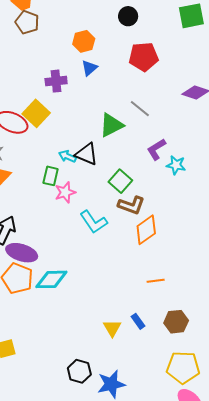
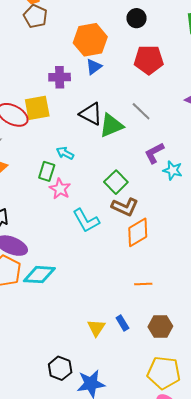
orange hexagon: (84, 41) -> (90, 40), size x1.5
yellow square: (36, 113) -> (37, 108), turned 32
black triangle: (87, 154) -> (91, 114), moved
pink star: (65, 192) -> (60, 189), turned -30

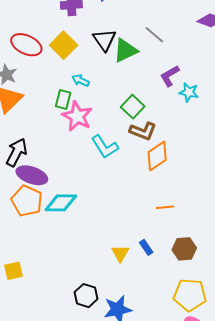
yellow square: (37, 108) -> (64, 45), moved, turned -32
black triangle: (91, 114) -> (104, 40), turned 30
pink star: (60, 189) -> (77, 116), size x1.4

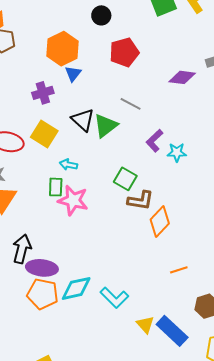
cyan L-shape: (105, 147) -> (114, 298), moved
blue rectangle: (146, 247) -> (172, 331), moved, size x2.0

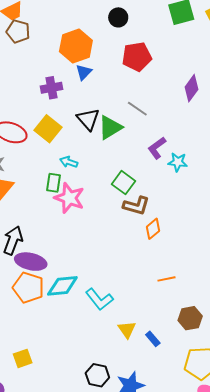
purple diamond: (182, 77) -> (191, 88), turned -68
orange diamond: (160, 222) -> (153, 229), size x0.7
blue rectangle: (172, 331) -> (153, 339), size x0.5

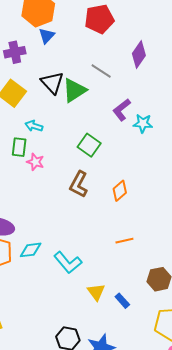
purple diamond: (191, 88) -> (139, 54), moved
pink star: (69, 198) -> (35, 162), size x0.6
brown L-shape: (136, 206) -> (79, 184), moved, turned 104
orange line: (166, 279) -> (124, 241), moved
cyan diamond: (62, 286) -> (31, 250), size x0.7

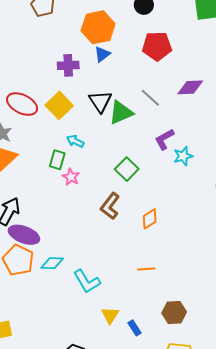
purple diamond: (139, 54) -> (190, 87), turned 44
cyan star: (143, 123) -> (183, 156), turned -30

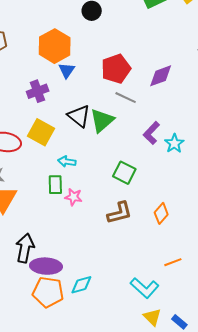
red pentagon: (157, 46) -> (116, 69), moved
brown L-shape: (110, 206) -> (120, 213), turned -124
cyan L-shape: (87, 281) -> (145, 288), moved

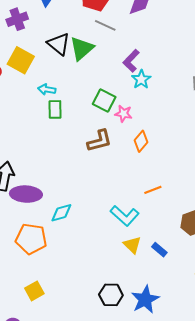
cyan star: (174, 143) -> (141, 79), moved
green rectangle: (55, 185) -> (55, 109), moved
pink star: (74, 197) -> (123, 114), moved
orange pentagon: (48, 292) -> (31, 239), moved

